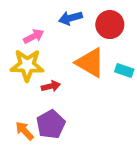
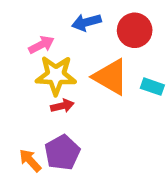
yellow star: (27, 65) -> (56, 75), moved

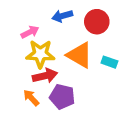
red arrow: (62, 106) -> (45, 76), size x1.5
purple pentagon: (62, 152) -> (62, 97), moved, turned -30
orange arrow: (30, 160) -> (31, 98), moved

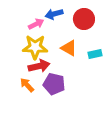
pink arrow: (30, 32) -> (36, 24), moved
orange triangle: (79, 55) -> (69, 48), size x0.7
cyan rectangle: (109, 62) -> (95, 54), turned -32

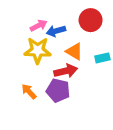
blue arrow: (54, 14) -> (56, 31), moved
red arrow: (39, 66) -> (66, 71), moved

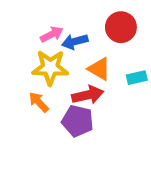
orange arrow: (29, 91) -> (39, 102), moved

